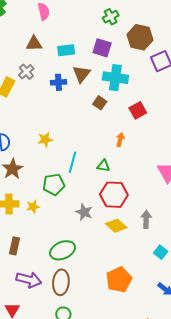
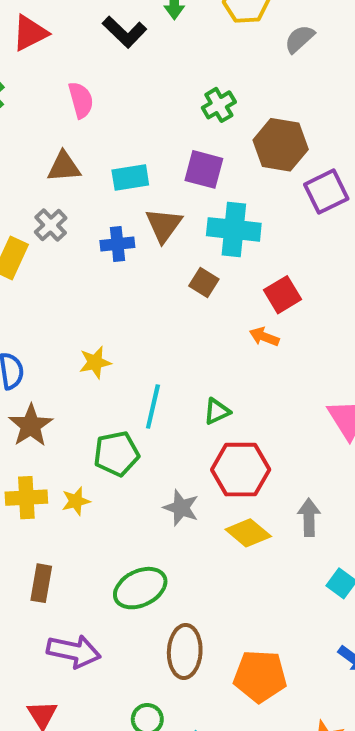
orange arrow: (120, 140) -> (264, 337), moved, turned -80
green triangle: (104, 166) -> (217, 411), turned -32
orange pentagon: (119, 280) -> (260, 676), moved, turned 30
brown ellipse: (61, 282) -> (185, 651), moved

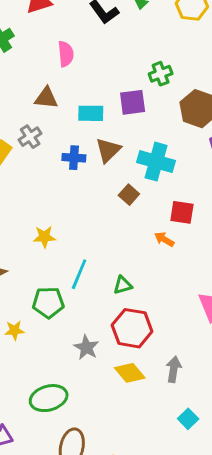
purple square: (204, 169) -> (133, 102), moved, turned -32
red square: (283, 295) -> (182, 212), turned 30

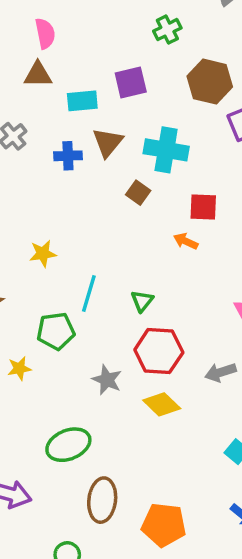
green cross: (161, 74) -> (167, 30), moved
brown triangle: (46, 98) -> (38, 75), moved
green triangle: (123, 285) -> (142, 301), turned -30
gray arrow: (174, 369) -> (220, 372), moved, turned -110

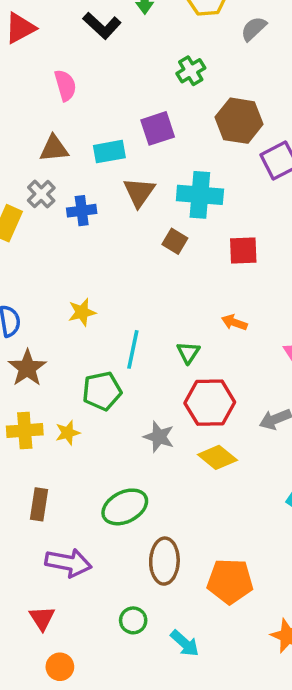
brown triangle: (38, 75) -> (54, 149), moved
blue cross: (68, 156) -> (82, 211), moved
orange arrow: (186, 241) -> (234, 322), moved

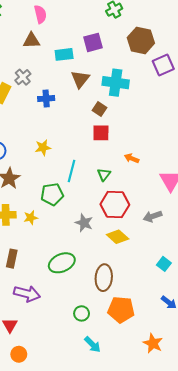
brown triangle: (54, 149) -> (32, 40), moved
blue cross: (82, 211) -> (46, 99), moved
red square: (243, 250) -> (101, 133), moved
brown ellipse: (164, 561) -> (104, 278), moved
green circle: (133, 620) -> (82, 313), moved

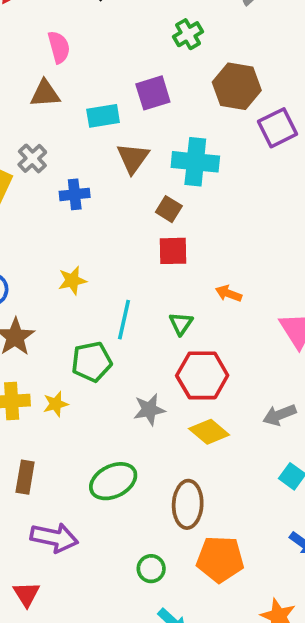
gray arrow: (153, 216) -> (279, 415), moved
gray star: (84, 223) -> (149, 410), turned -30

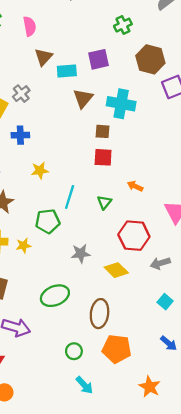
pink semicircle: (59, 47) -> (30, 26), moved
brown triangle: (45, 94) -> (43, 57), moved, turned -48
blue cross: (75, 194) -> (20, 135), moved
brown square: (169, 209) -> (103, 131), turned -32
red hexagon: (202, 375) -> (134, 236), moved

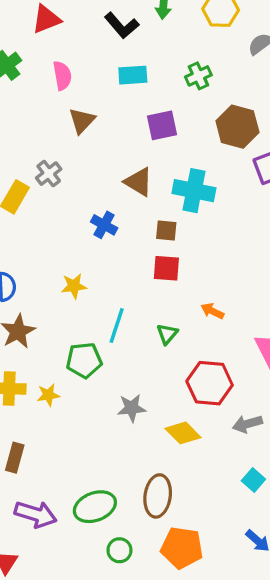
cyan rectangle: (67, 71) -> (133, 75), moved
brown triangle: (83, 98) -> (139, 182), turned -40
blue cross: (20, 135) -> (104, 225), moved, turned 30
green ellipse: (55, 296) -> (95, 507), moved

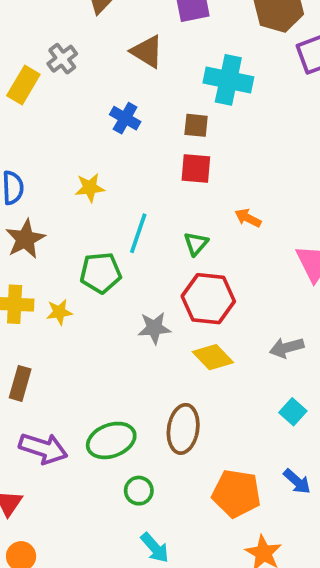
brown triangle: (139, 182) -> (147, 52), moved
red hexagon: (210, 383) -> (208, 299), moved
orange pentagon: (182, 548) -> (236, 494), moved

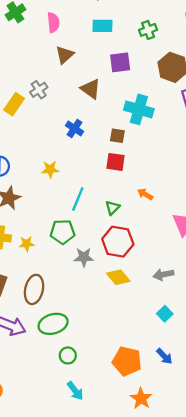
green pentagon: (101, 273) -> (63, 232), moved
brown ellipse: (183, 429) -> (34, 289), moved

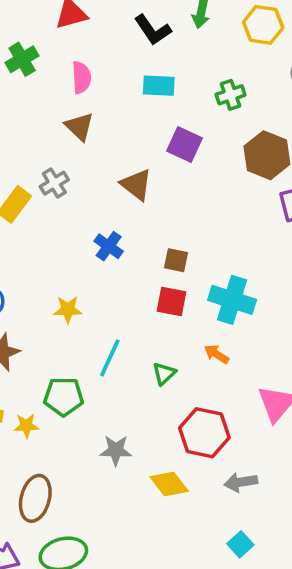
brown triangle: (65, 55) -> (79, 127), moved, turned -36
purple square: (120, 62) -> (185, 144), turned 30
cyan cross: (139, 109) -> (232, 300), moved
green pentagon: (63, 232) -> (64, 397), moved
red hexagon: (118, 242) -> (204, 433), moved

